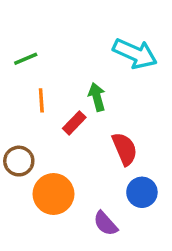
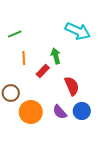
purple semicircle: (106, 223) -> (60, 112), moved

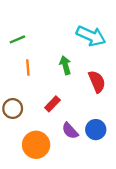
red rectangle: (43, 71) -> (52, 104), moved
red semicircle: (72, 86) -> (97, 82), moved
orange circle: (31, 112) -> (36, 145), moved

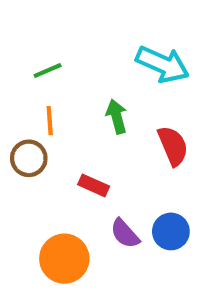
green line: (17, 39) -> (48, 71), moved
red rectangle: (52, 104) -> (94, 185), turned 70
brown circle: (13, 108) -> (29, 158), moved

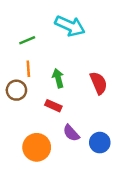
cyan arrow: (163, 64) -> (70, 26), moved
green arrow: (117, 117) -> (58, 78), moved
blue circle: (171, 231) -> (100, 143), moved

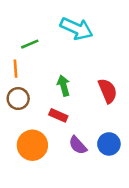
orange line: (28, 69) -> (16, 69), moved
blue circle: (100, 143) -> (109, 144), moved
orange circle: (37, 147) -> (32, 145), moved

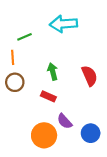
cyan arrow: (76, 29) -> (64, 24), turned 152
blue circle: (109, 144) -> (91, 133), moved
orange circle: (32, 145) -> (44, 135), moved

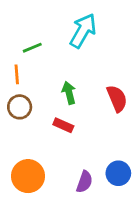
cyan arrow: (64, 24) -> (83, 31), turned 124
purple semicircle: (65, 121) -> (84, 182), moved, turned -119
orange circle: (44, 135) -> (28, 176), moved

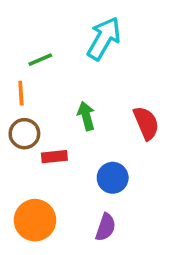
red rectangle: (63, 125) -> (54, 157), moved, turned -30
blue circle: (118, 173) -> (113, 178), moved

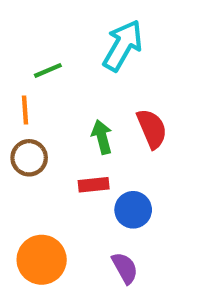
red semicircle: (146, 123) -> (152, 129), moved
red rectangle: (54, 157) -> (94, 185), moved
purple semicircle: (106, 227) -> (125, 268), turned -48

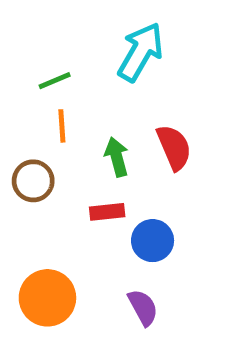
orange line: (25, 110) -> (62, 126), moved

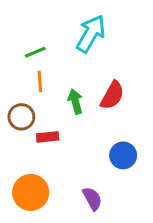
red semicircle: (174, 147) -> (112, 95), turned 52
red rectangle: (107, 212) -> (48, 137), moved
blue circle: (153, 241) -> (123, 155), moved

